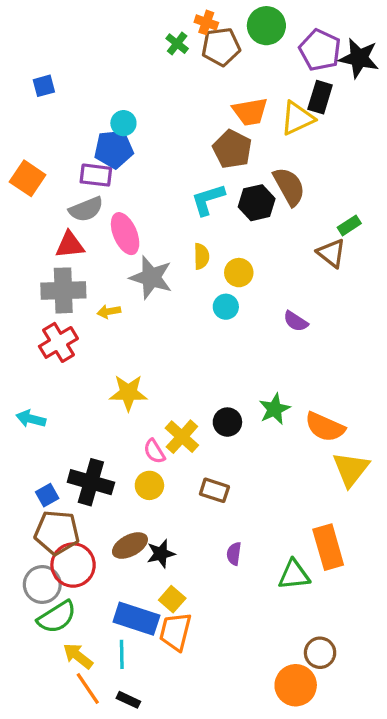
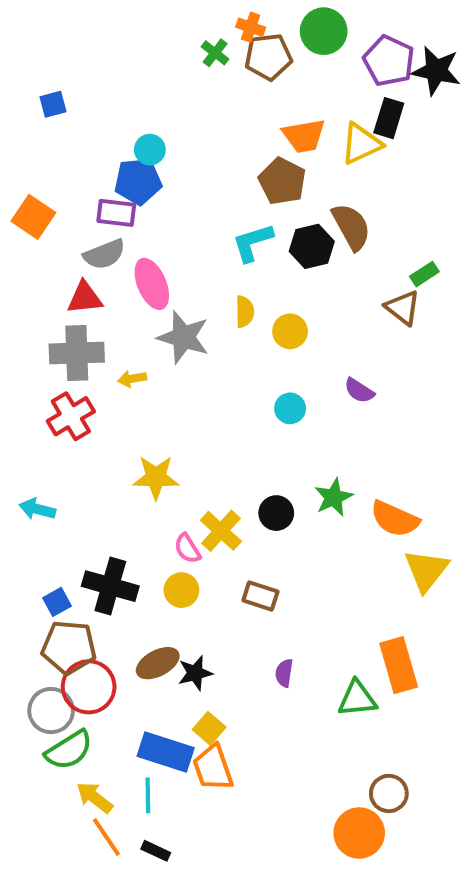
cyan circle: (226, 307) -> (290, 408), moved
orange trapezoid: (175, 632) -> (213, 768), turned -33

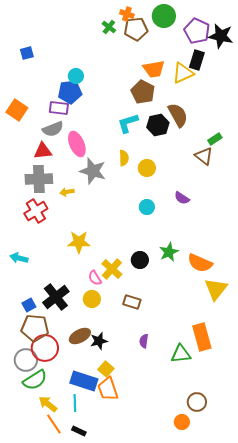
black cross: (110, 586) -> (56, 297), turned 36
orange circle: (359, 833) -> (182, 422), size x0.6

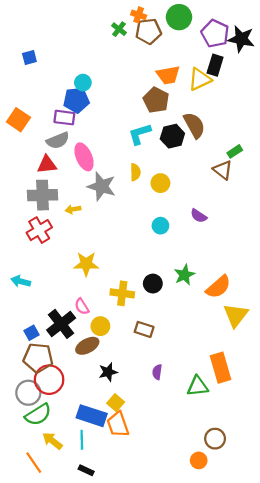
orange semicircle: (200, 263) -> (218, 287), turned -65
yellow cross: (112, 269) -> (122, 293), turned -35
pink semicircle: (95, 278) -> (82, 306), moved
brown ellipse: (80, 336) -> (87, 346), moved
orange line: (54, 424) -> (34, 463), moved

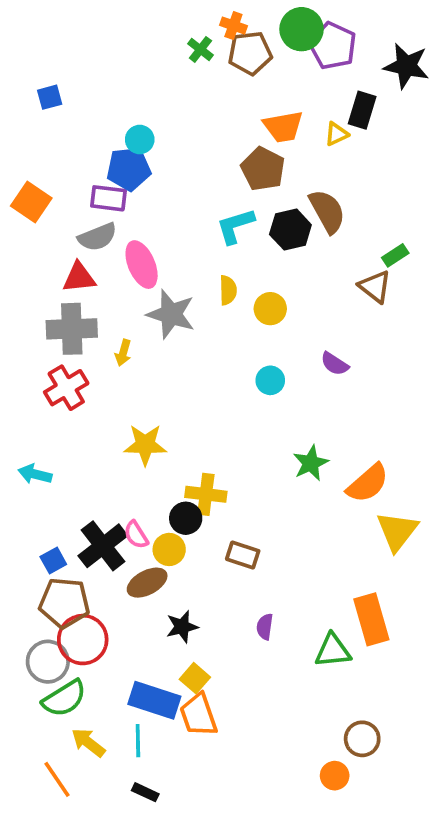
purple pentagon: (215, 33) -> (333, 46), moved
yellow triangle: (200, 79) -> (336, 134), size x0.6
yellow arrow: (73, 209) -> (123, 353), turned -64
black circle: (153, 284) -> (186, 518), moved
pink semicircle: (82, 306) -> (136, 535), moved

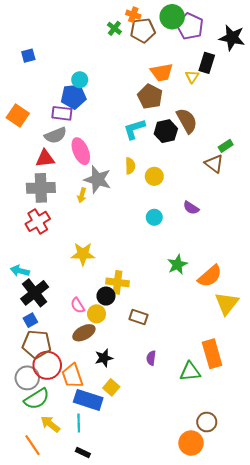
yellow triangle: (336, 134) -> (192, 77), turned -32
yellow arrow: (123, 353) -> (82, 195), moved
black cross: (103, 546) -> (35, 293), moved
orange trapezoid: (199, 715) -> (72, 376), moved
orange circle: (335, 776) -> (191, 443), size x1.5

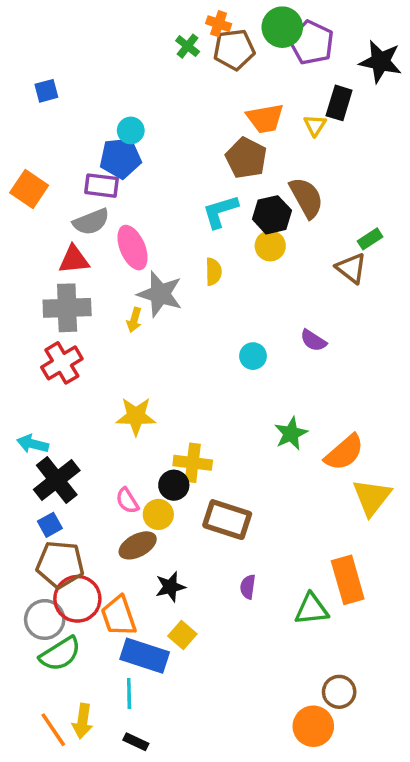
yellow circle: (154, 176) -> (270, 246), moved
brown rectangle: (139, 317) -> (227, 520), size x1.5
yellow arrow: (50, 424) -> (83, 721), moved, turned -120

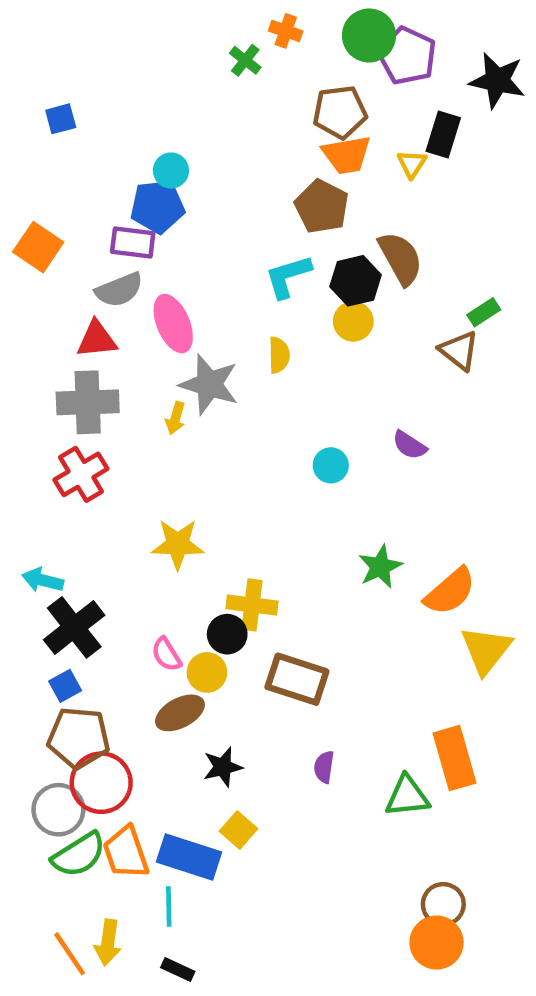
brown pentagon: (234, 50) -> (340, 112), moved
orange trapezoid: (119, 616) -> (126, 852), moved
orange circle: (313, 726) -> (437, 943), moved

